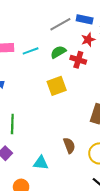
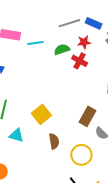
red star: (88, 40) -> (84, 42), moved
yellow square: (57, 86) -> (41, 114), moved, turned -30
cyan triangle: (41, 163) -> (16, 135), moved

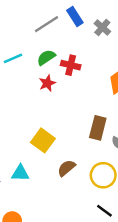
blue rectangle: (94, 23) -> (75, 16), turned 49
red star: (84, 42) -> (47, 83), moved
brown semicircle: (54, 141) -> (66, 168), turned -105

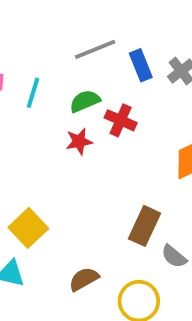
blue rectangle: (75, 16) -> (141, 65), moved
cyan line: (13, 58) -> (33, 93), turned -60
yellow square: (43, 140) -> (28, 228), moved

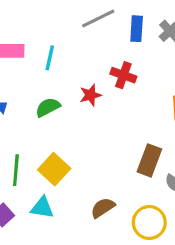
blue rectangle: (141, 65) -> (137, 29), turned 30
green semicircle: (85, 101) -> (48, 107), moved

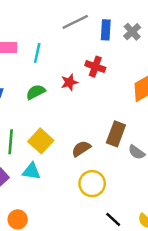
brown semicircle: (103, 208) -> (81, 149), moved
yellow circle: (149, 222) -> (92, 184), moved

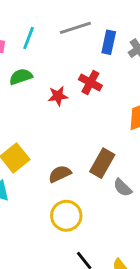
cyan line: (37, 53) -> (29, 38), moved
green semicircle: (36, 92) -> (21, 77), moved

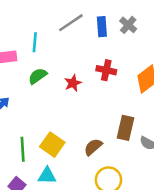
red cross: (90, 82) -> (106, 70), moved

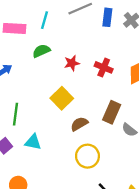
red cross: (106, 70) -> (104, 67), moved
yellow square: (52, 145) -> (62, 98), moved

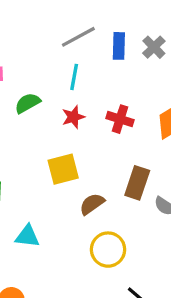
cyan line: (44, 20) -> (74, 77), moved
yellow square: (62, 98) -> (63, 169), turned 35

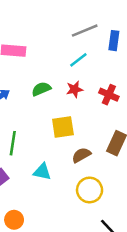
cyan line: (74, 77) -> (78, 60), turned 36
green semicircle: (28, 103) -> (41, 89), moved
cyan triangle: (27, 236) -> (42, 172), moved

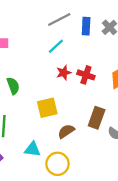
green semicircle: (41, 89) -> (13, 86), moved, turned 98
red star: (75, 89) -> (64, 73), moved
yellow circle: (90, 190) -> (57, 164), moved

